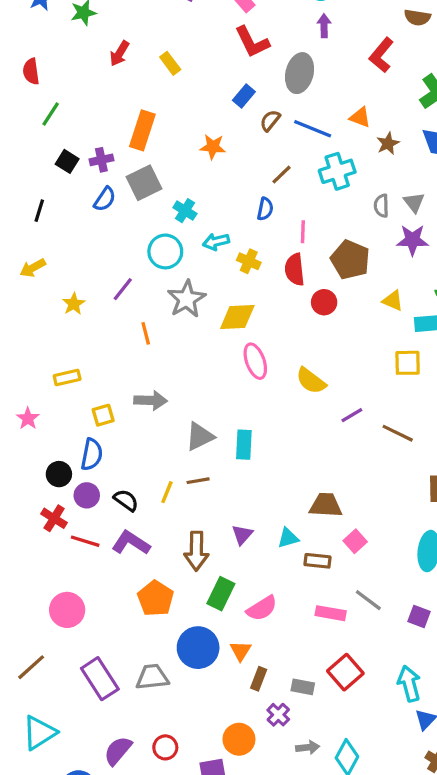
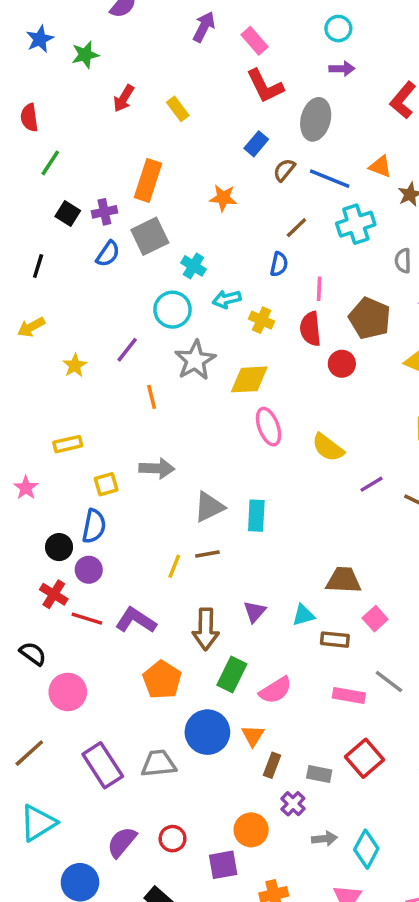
purple arrow: (324, 26) -> (342, 69), turned 90
black semicircle: (126, 500) -> (33, 654), moved

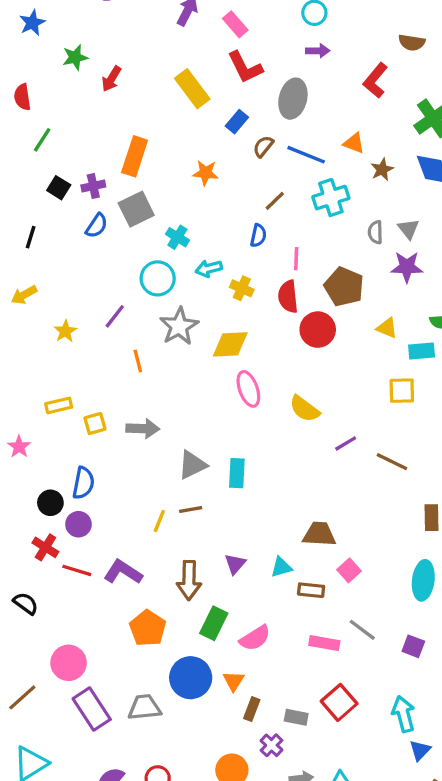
green star: (85, 55) -> (75, 57), moved
yellow rectangle: (178, 109) -> (192, 89), moved, size x1.6
red circle: (342, 364) -> (318, 330), size x1.4
yellow square: (106, 484) -> (95, 424), moved
pink circle: (68, 692) -> (69, 663), moved

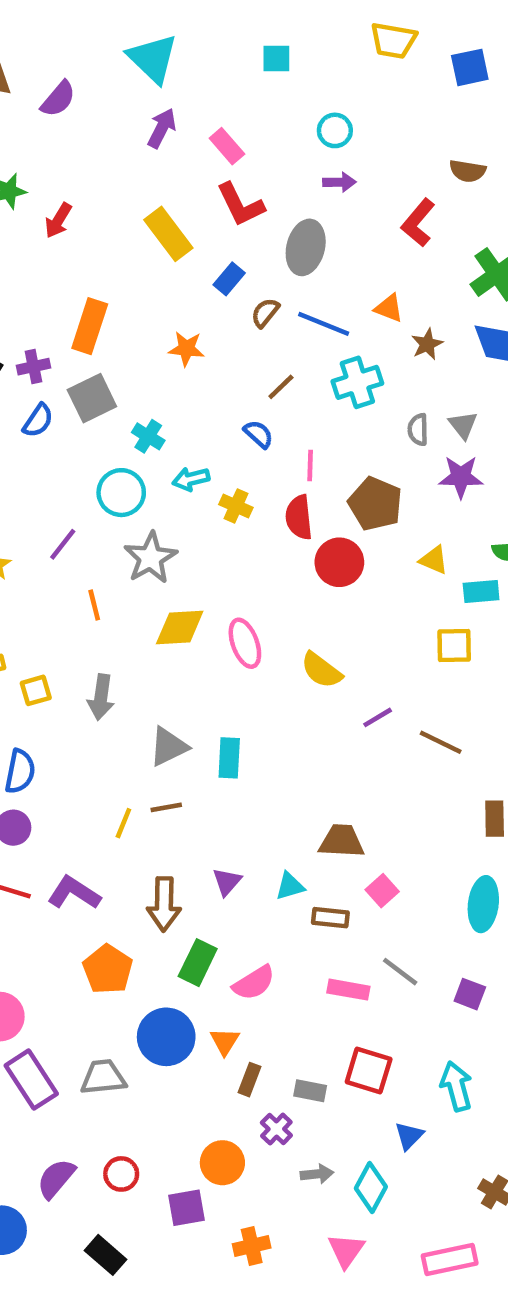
blue semicircle: (258, 236) -> (258, 434), turned -60
yellow diamond: (230, 344) -> (180, 627), moved
gray arrow: (143, 429) -> (101, 697), turned 96
red square: (339, 702) -> (369, 1071), turned -32
blue triangle: (420, 750) -> (409, 1136), moved

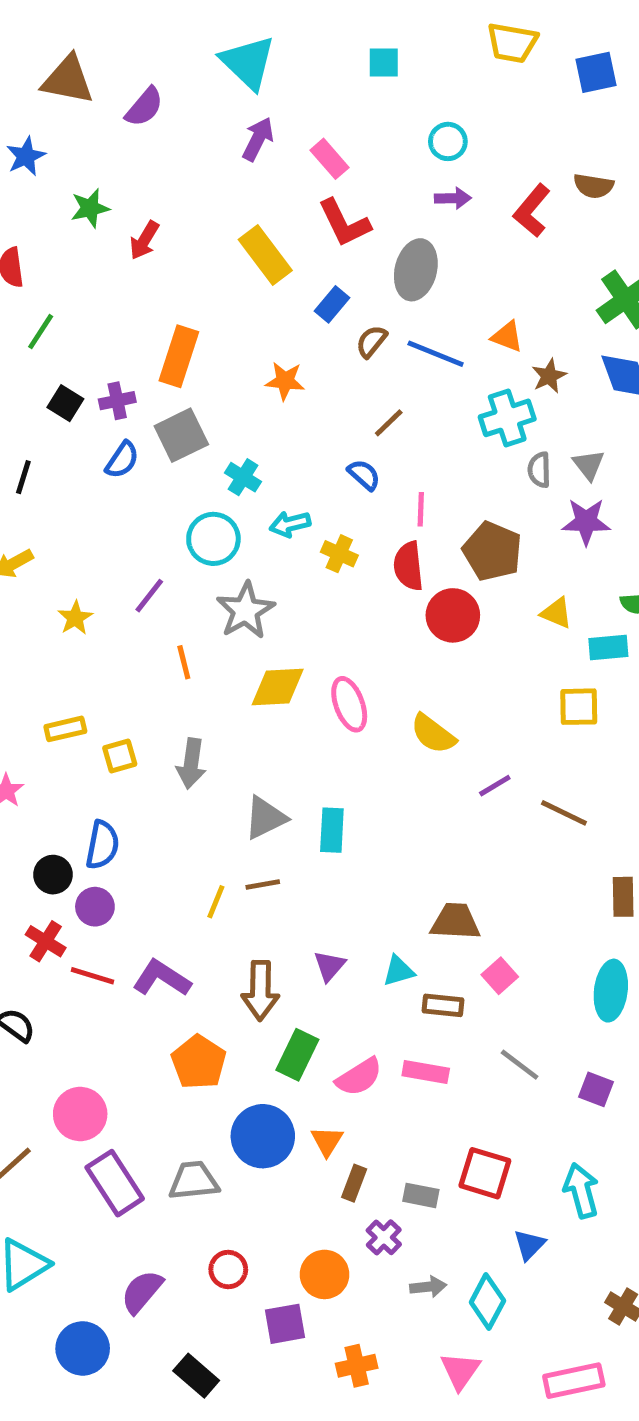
red L-shape: (418, 223) -> (532, 211), moved
cyan cross: (357, 382) -> (507, 418), moved
pink rectangle: (348, 990) -> (426, 1072), moved
red circle: (121, 1174) -> (228, 1269), moved

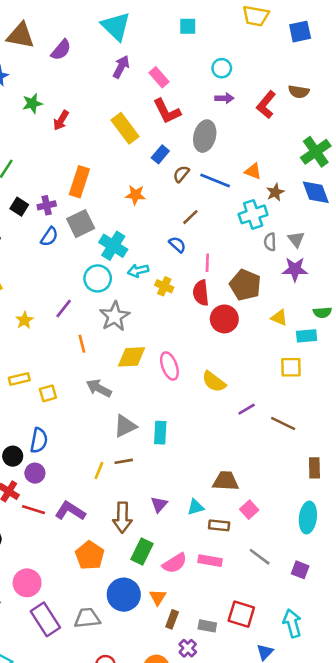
cyan cross: (243, 477) -> (113, 246), size x1.5
gray arrow: (191, 763) -> (99, 388), moved, turned 110

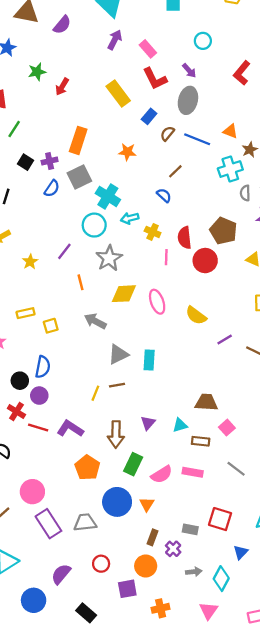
purple arrow: (224, 98) -> (189, 71), moved, turned 49
pink line: (207, 263) -> (166, 257), moved
brown rectangle: (172, 619) -> (153, 537), moved

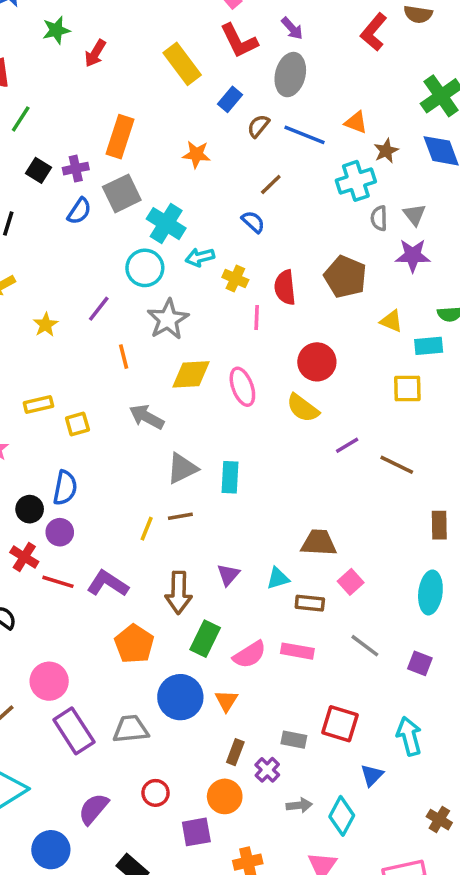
red circle: (205, 261) -> (317, 362), moved

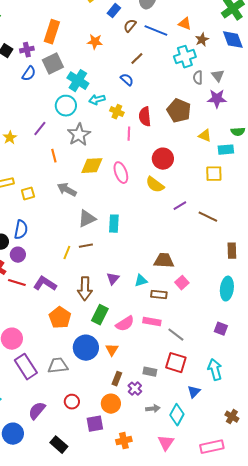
gray line: (365, 646) -> (176, 335), moved

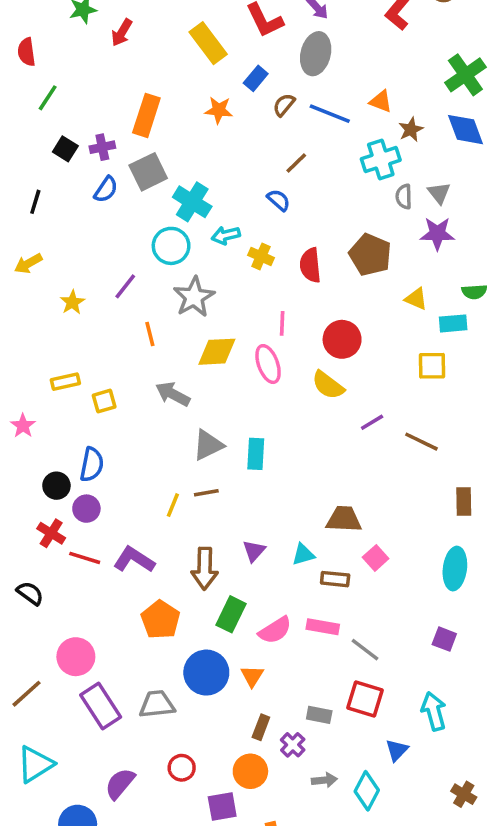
orange star: (95, 42) -> (219, 110), moved
pink line: (129, 134) -> (282, 323), moved

